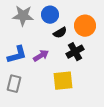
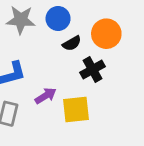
purple arrow: (41, 56) -> (46, 96), moved

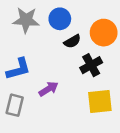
yellow square: (76, 110) -> (100, 101), moved

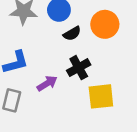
black cross: (91, 65) -> (79, 68), moved

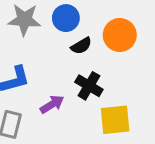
black cross: (79, 68) -> (89, 86), turned -30

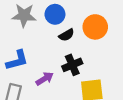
black cross: (89, 86) -> (72, 65), turned 36

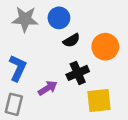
orange circle: (95, 27) -> (105, 47), moved
blue L-shape: (17, 60) -> (18, 68), turned -50

